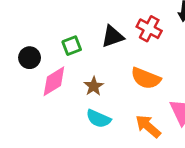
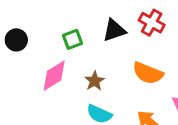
black circle: (30, 58) -> (16, 40), moved

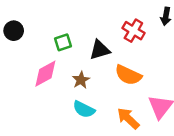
black triangle: (114, 30) -> (100, 50), moved
black circle: (16, 40) -> (14, 31), moved

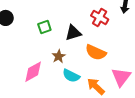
pink diamond: (45, 74) -> (33, 72), moved
cyan semicircle: (84, 109) -> (71, 76), moved

